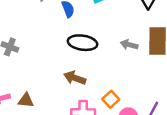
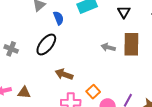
black ellipse: (82, 43) -> (46, 45), moved, turned -60

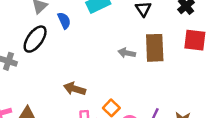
black ellipse: (46, 45) -> (35, 39), moved

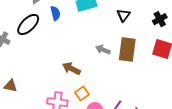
brown arrow: (75, 89) -> (71, 69), moved

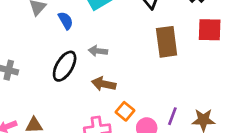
black ellipse: (28, 24) -> (65, 66), moved
gray arrow: (103, 50) -> (98, 51), moved

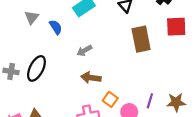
gray arrow: (98, 51) -> (84, 51), turned -32
black ellipse: (65, 66) -> (36, 68), moved

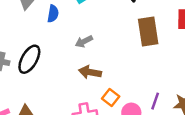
blue semicircle: (56, 27) -> (53, 14), turned 40

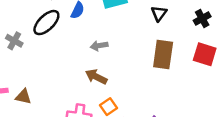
black ellipse: (29, 59) -> (46, 23), moved

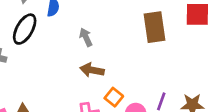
gray arrow: (99, 46) -> (86, 37), turned 91

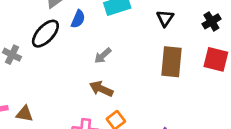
gray arrow: (86, 37) -> (103, 56), turned -120

